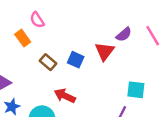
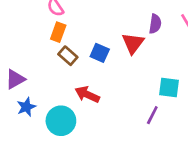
purple semicircle: (124, 34) -> (155, 24), turned -42
orange rectangle: (23, 38) -> (58, 32), moved, turned 56

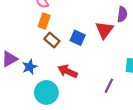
blue star: (26, 107) -> (30, 67), moved
purple line: (152, 115) -> (109, 86), moved

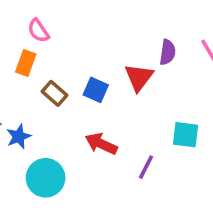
orange rectangle: (44, 21) -> (26, 63), moved
red arrow: (68, 71) -> (101, 144), moved

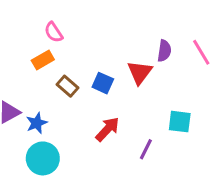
orange rectangle: (26, 63) -> (43, 60), turned 40
red arrow: (101, 144) -> (107, 129), turned 108
cyan circle: (46, 178) -> (43, 158), moved

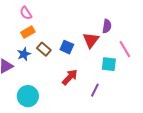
pink semicircle: (54, 32) -> (26, 13), moved
pink line: (201, 52) -> (125, 49), moved
cyan square: (180, 122) -> (109, 64), moved
blue star: (37, 123) -> (24, 54), moved

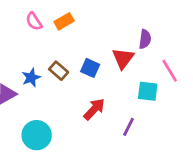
orange rectangle: (28, 32) -> (64, 21), moved

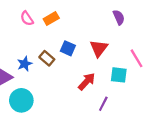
purple semicircle: (145, 39) -> (119, 17), moved, turned -32
blue square: (90, 68) -> (68, 48), moved
red arrow: (94, 109) -> (87, 82), moved
cyan circle: (37, 135) -> (21, 100), moved

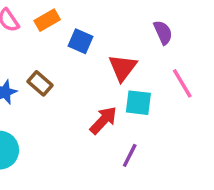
purple semicircle: (119, 17) -> (163, 32), moved
blue square: (68, 48) -> (80, 41), moved
cyan square: (119, 75) -> (138, 103), moved

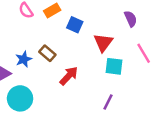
red arrow: (103, 120) -> (69, 76), moved

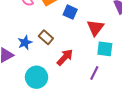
cyan circle: (20, 98) -> (36, 77), moved
purple line: (108, 102) -> (94, 73), moved

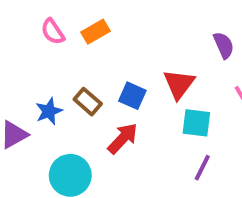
blue square: (70, 12) -> (132, 96), moved
purple line: (94, 73) -> (202, 168), moved

